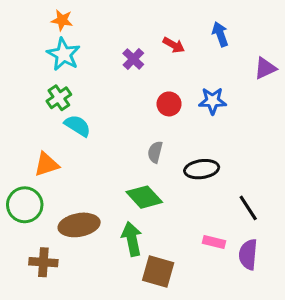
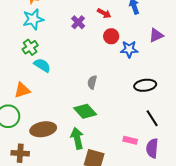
cyan star: (64, 54) -> (33, 19), turned 30
purple triangle: (265, 68) -> (156, 35), moved
red circle: (169, 104) -> (111, 36), moved
black ellipse: (202, 169) -> (145, 85), moved

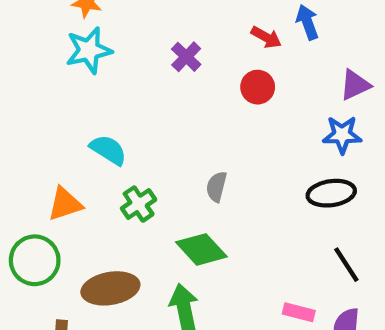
red arrow: (104, 13) -> (266, 37), moved
green cross: (30, 47) -> (139, 204), moved
blue star: (129, 49) -> (342, 135), moved

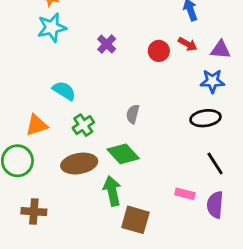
red arrow: (266, 37) -> (188, 44), moved
purple cross: (186, 57) -> (107, 44), moved
purple triangle: (355, 85) -> (221, 50), turned 30
brown ellipse: (110, 288) -> (79, 164), moved

